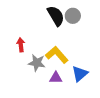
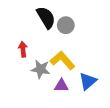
black semicircle: (56, 16) -> (46, 18), moved
gray circle: (73, 16) -> (66, 25), moved

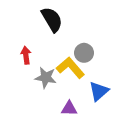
gray circle: (66, 25) -> (84, 53), moved
purple triangle: (61, 86) -> (69, 108), moved

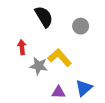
gray circle: (84, 53) -> (81, 26), moved
blue triangle: (99, 91) -> (84, 88), moved

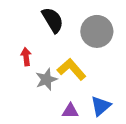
gray circle: (81, 26) -> (97, 31), size x1.6
gray star: (39, 66) -> (46, 79), turned -30

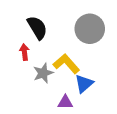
black semicircle: (53, 20) -> (37, 28), moved
blue triangle: (101, 106) -> (84, 84), moved

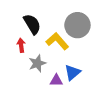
yellow L-shape: (66, 64) -> (57, 41), moved
purple triangle: (65, 102) -> (56, 80), moved

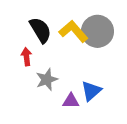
yellow L-shape: (57, 41) -> (73, 31), moved

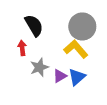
yellow L-shape: (73, 31) -> (76, 49), moved
purple triangle: (71, 101) -> (60, 76), moved, turned -32

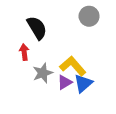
gray circle: (82, 26) -> (89, 16), moved, size x0.7
yellow L-shape: (76, 49) -> (73, 66), moved

